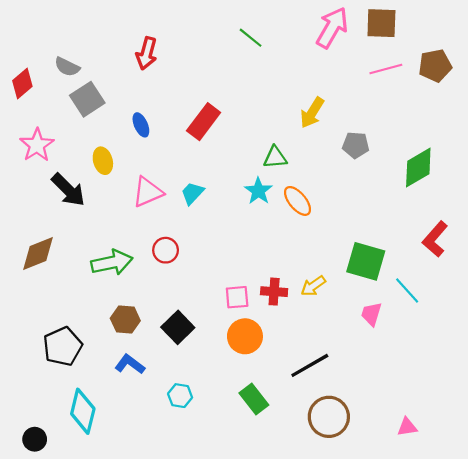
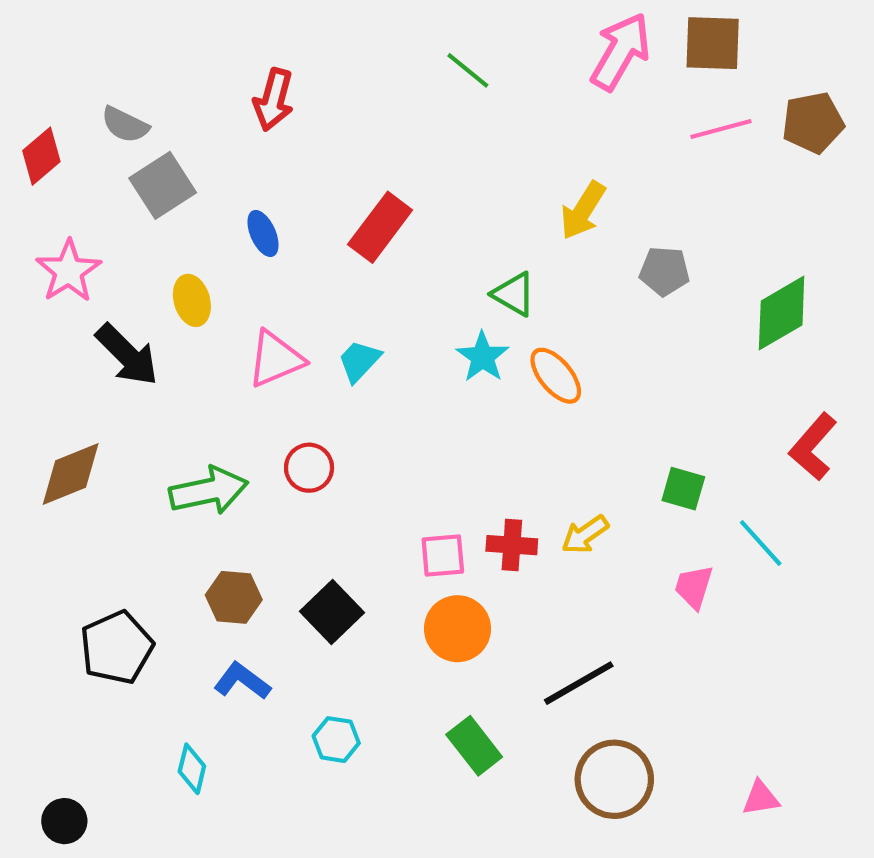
green triangle: (275, 157) -> (514, 294), turned 35
green square: (366, 261) -> (683, 489), size x0.6
cyan diamond: (83, 411) -> (192, 769), moved, size x0.6

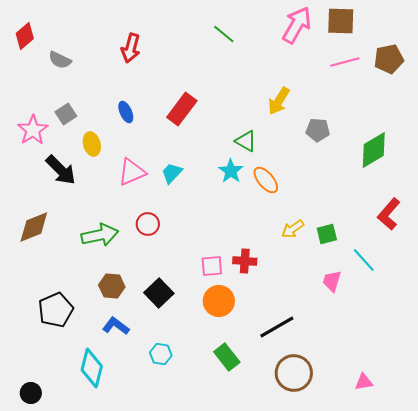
red diamond: (41, 156) -> (25, 36), moved
gray square: (163, 185) -> (66, 114), moved, size x0.7
green square: (683, 489) -> (327, 234), turned -30
yellow arrow: (585, 535) -> (293, 229), moved
cyan diamond: (192, 769) -> (92, 368), size x1.6

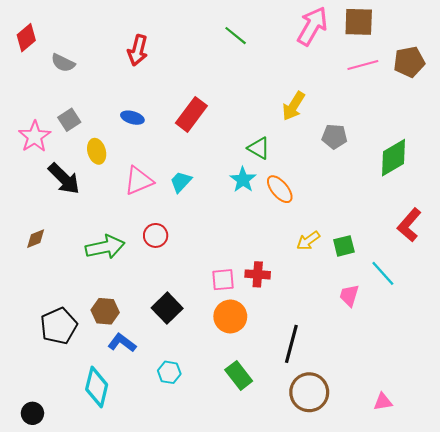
blue ellipse: (126, 112) -> (132, 118), turned -50
brown diamond: (34, 227) -> (36, 239), size x0.6
brown hexagon: (112, 286) -> (105, 311), moved
black line: (277, 327) -> (291, 344), turned -45

